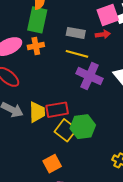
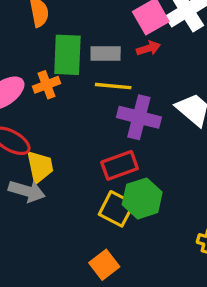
green rectangle: (37, 20) -> (67, 55), moved
red rectangle: (57, 110) -> (120, 165), moved
yellow trapezoid: (37, 112) -> (40, 167), moved

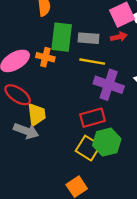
orange cross: (47, 85) -> (45, 57), turned 30

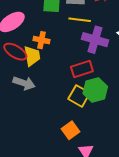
orange cross: (45, 57) -> (42, 40), moved
yellow trapezoid: (36, 114) -> (32, 56), moved

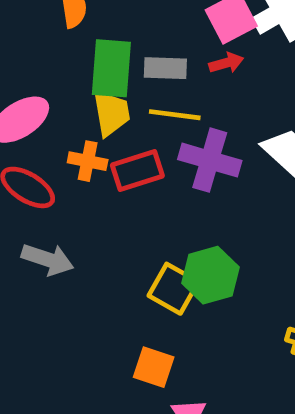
yellow trapezoid: (32, 56) -> (111, 113), moved
red rectangle: (82, 69) -> (137, 171), moved
orange square: (70, 130) -> (154, 367), turned -36

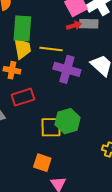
gray rectangle: (165, 68) -> (89, 24), moved
red rectangle: (137, 171) -> (23, 97), moved
yellow square: (173, 289) -> (51, 127), turned -30

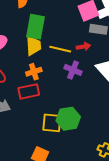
red arrow: (74, 26) -> (83, 46), moved
purple cross: (67, 69) -> (73, 70), size x0.7
orange cross: (12, 70) -> (34, 72), moved, turned -35

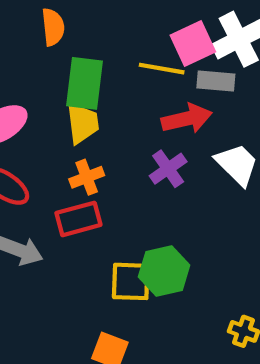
red arrow: (83, 46) -> (187, 119), size x1.6
yellow line: (60, 49) -> (162, 69), moved
purple cross: (73, 70) -> (168, 169), turned 36

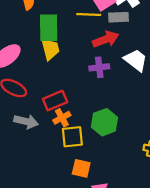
purple cross: (168, 169) -> (99, 67), turned 36
orange cross: (87, 177) -> (62, 118), moved
yellow square: (131, 281) -> (72, 137), moved

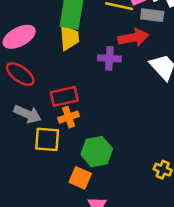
purple cross: (99, 67) -> (109, 58), moved
green hexagon: (104, 122) -> (97, 152), moved
yellow square: (72, 137) -> (47, 139), moved

